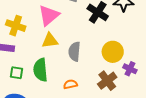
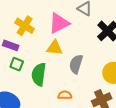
green square: (17, 73) -> (17, 64), moved

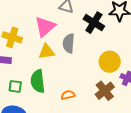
green square: (17, 64) -> (15, 86), moved
gray semicircle: (76, 64) -> (69, 43), moved

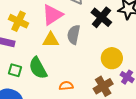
green semicircle: (38, 81) -> (38, 68), turned -30

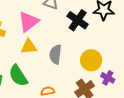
gray semicircle: (74, 35) -> (55, 54), moved

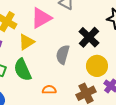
black cross: (78, 20) -> (89, 37), moved
yellow triangle: (29, 47) -> (26, 42), moved, turned -36

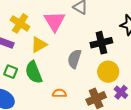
pink triangle: (41, 18) -> (55, 21), turned -35
black cross: (89, 37) -> (101, 43), turned 30

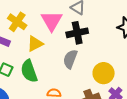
black cross: (101, 43) -> (77, 33), moved

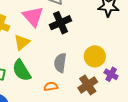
gray semicircle: (70, 59) -> (60, 63), moved

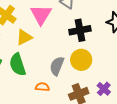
black cross: (60, 23) -> (80, 30), moved
yellow circle: (95, 56) -> (81, 60), moved

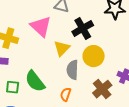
yellow triangle: (24, 37) -> (62, 48), moved
orange semicircle: (42, 87) -> (66, 94), turned -56

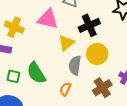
pink triangle: (41, 27) -> (48, 19), turned -35

